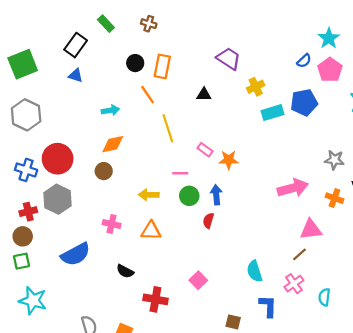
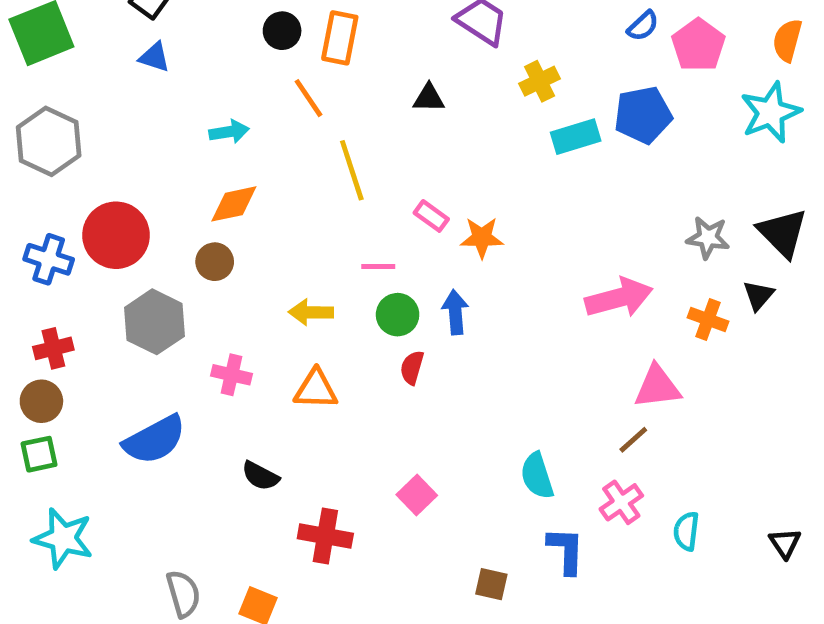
gray hexagon: (58, 199) -> (155, 322), moved
red semicircle: (208, 221) -> (412, 368), moved

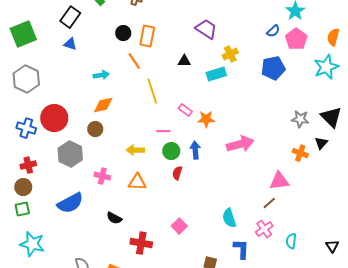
cyan rectangle: (576, 137) -> (216, 74), moved
pink arrow: (619, 298) -> (240, 144), moved

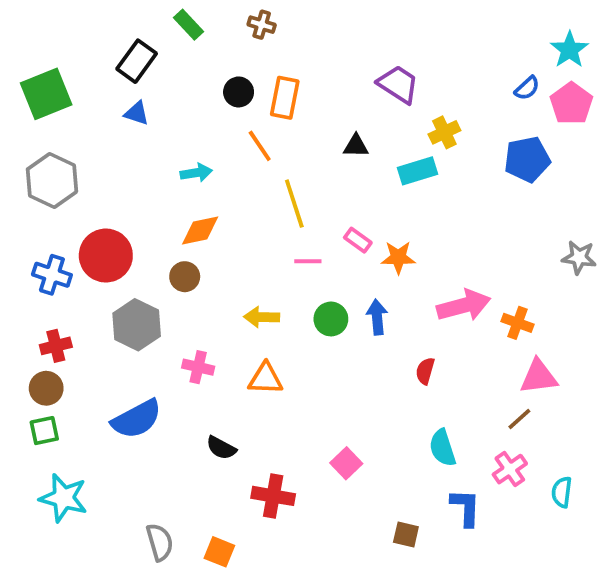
pink line: (163, 131) -> (308, 261), moved
orange cross: (300, 153) -> (518, 323), moved
red semicircle: (177, 173) -> (425, 371), moved

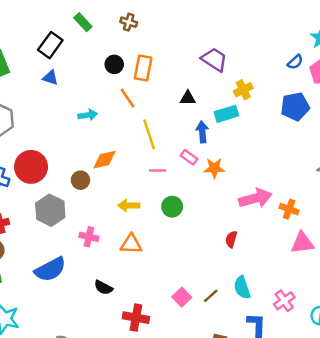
orange diamond: (200, 230) -> (105, 160), moved
blue arrow: (377, 317) -> (202, 132), moved
brown line: (519, 419) -> (211, 296), moved

